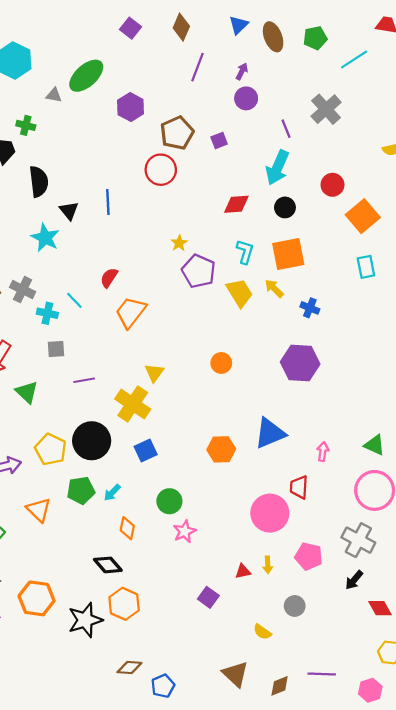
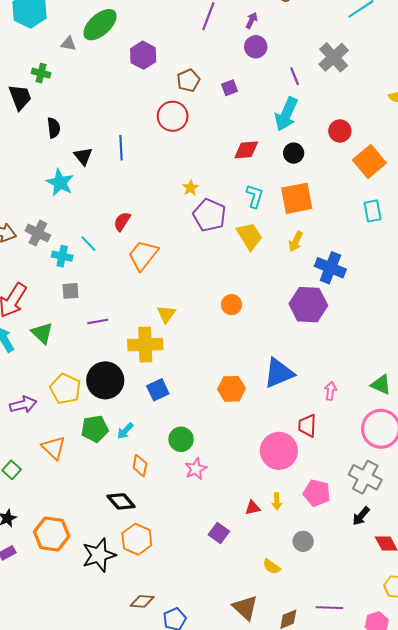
brown pentagon: (177, 133) -> (188, 80), size x0.7
black semicircle: (39, 182) -> (54, 128), size x0.7
yellow arrow: (274, 288) -> (296, 241), moved, turned -108
blue cross: (310, 308) -> (330, 268), moved, size x1.6
yellow cross: (133, 404) -> (145, 345), turned -36

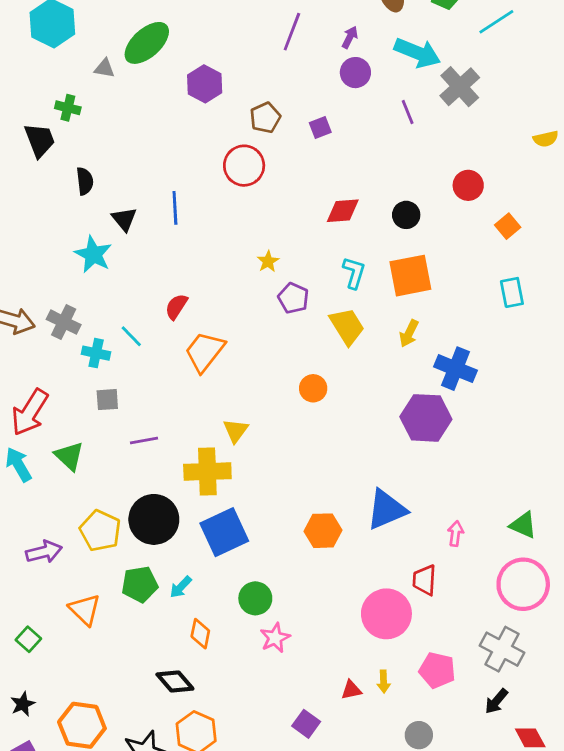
cyan arrow: (286, 114) -> (417, 53), moved, turned -92
orange square: (369, 161) -> (508, 226), size x0.6
purple pentagon: (209, 215) -> (293, 298), size x0.7
orange circle: (232, 305) -> (313, 388), moved
blue square: (158, 390) -> (224, 532), size x1.6

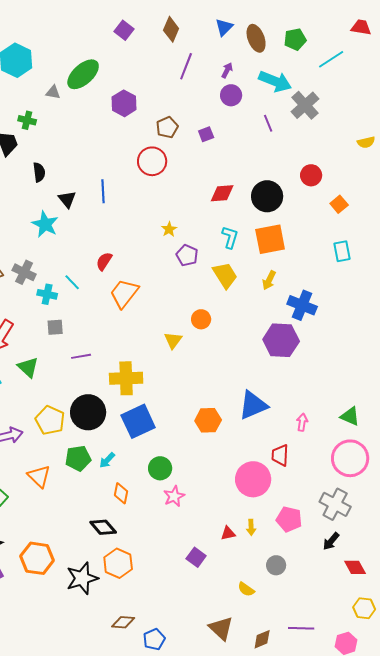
black circle: (406, 215) -> (267, 196), size x1.6
yellow triangle: (236, 431) -> (173, 340), moved

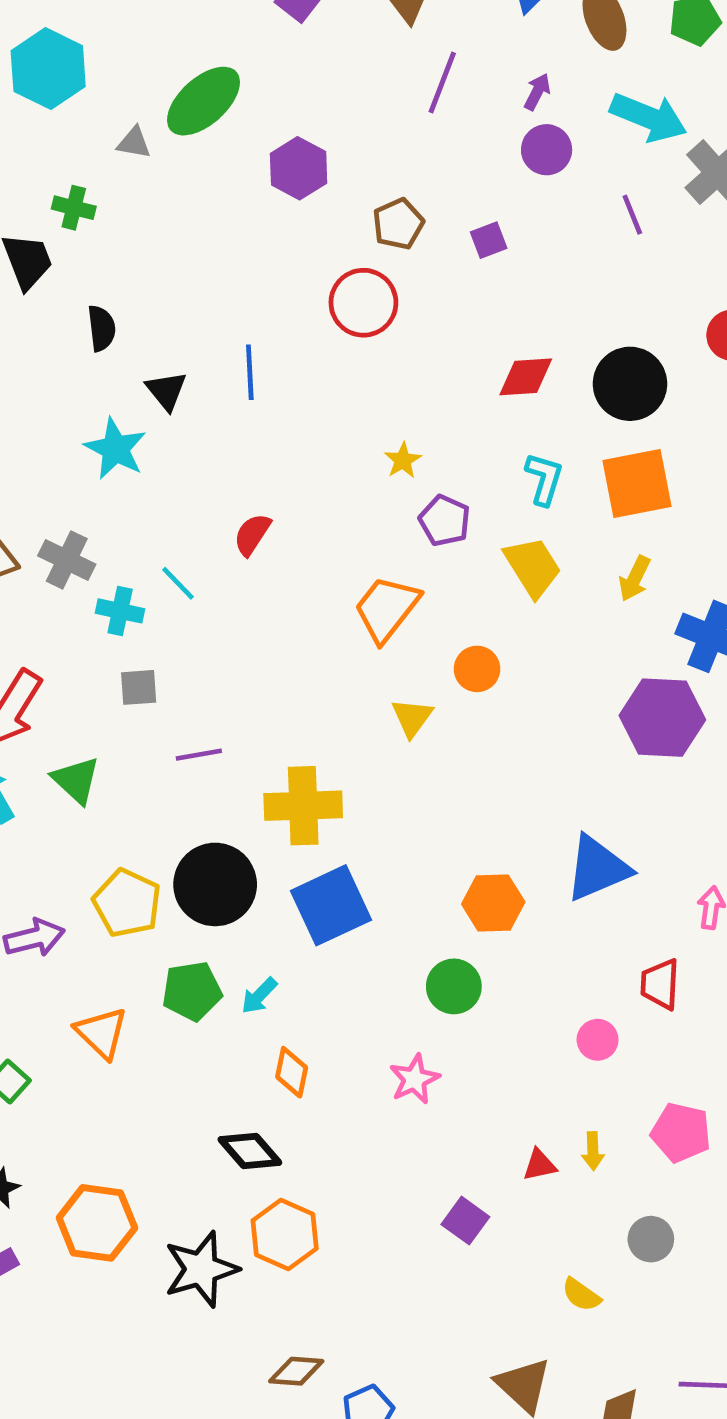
orange trapezoid: (124, 293) -> (387, 609), moved
green circle: (160, 468) -> (454, 986), moved
pink circle: (253, 479) -> (598, 1040), size x0.5

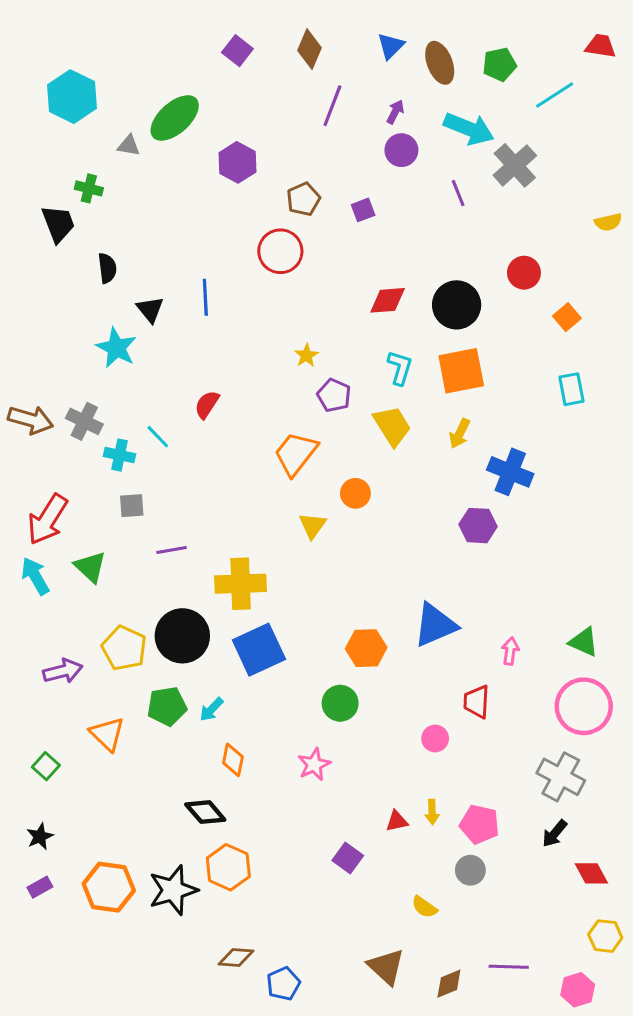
purple hexagon: (662, 718) -> (478, 526), size x0.7
pink pentagon: (681, 1132) -> (480, 824), moved
orange hexagon: (97, 1223) -> (109, 887), moved

